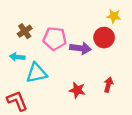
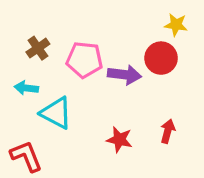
cyan triangle: (36, 73) -> (56, 113), turned 40

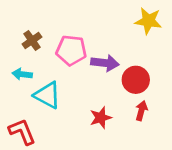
yellow star: (176, 25) -> (148, 21), size x1.4
red circle: (161, 58) -> (136, 80), moved
red star: (119, 140) -> (101, 118), turned -30

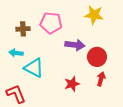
yellow star: (148, 21) -> (94, 15), moved
brown cross: (32, 41) -> (23, 29), turned 32
pink pentagon: (71, 50) -> (51, 23), moved

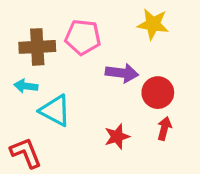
brown cross: (23, 29) -> (37, 47), size x1.5

